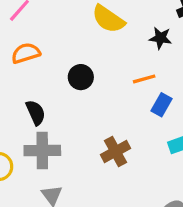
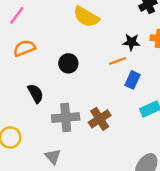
black star: (160, 38) -> (131, 42), moved
gray cross: (42, 151) -> (66, 118), moved

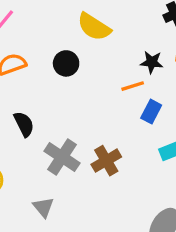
black circle: (68, 63) -> (66, 63), moved
gray cross: (66, 118) -> (62, 157), turned 36

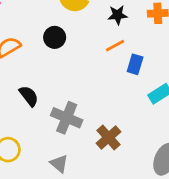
black star: (152, 62) -> (118, 15), moved
brown cross: (106, 161) -> (109, 137), moved

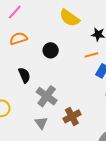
black circle: (55, 37) -> (51, 50), moved
gray triangle: (59, 164) -> (41, 123), moved

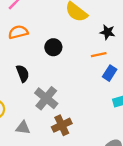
brown cross: (72, 116) -> (62, 125), moved
gray triangle: (41, 123) -> (23, 128), moved, turned -48

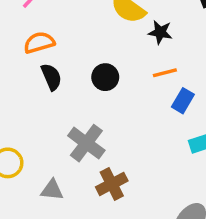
black star: (107, 32) -> (160, 32), moved
black circle: (53, 47) -> (105, 77), moved
black semicircle: (23, 73) -> (51, 77), moved

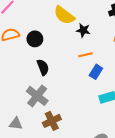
black semicircle: (51, 77) -> (43, 67), moved
black circle: (105, 77) -> (35, 39), moved

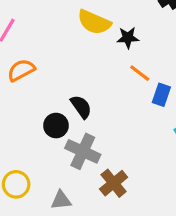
black circle: (35, 39) -> (56, 126), moved
orange line: (85, 55) -> (140, 73), turned 64

